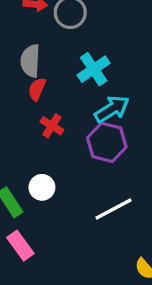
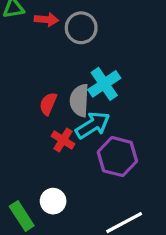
gray semicircle: (30, 61) -> (79, 100), moved
cyan arrow: (112, 109) -> (93, 125), moved

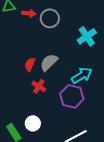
cyan cross: (104, 84) -> (87, 36), moved
gray semicircle: (79, 100) -> (49, 62), turned 42
cyan arrow: (93, 125) -> (82, 75), moved

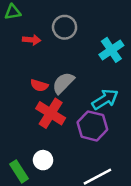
red arrow: (29, 13) -> (32, 40), moved
red semicircle: (30, 64) -> (39, 85), turned -96
red cross: (39, 86) -> (51, 113), size x1.6

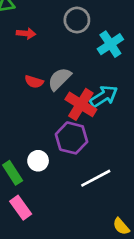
gray circle: (65, 27) -> (77, 20), moved
red cross: (51, 113) -> (81, 104), moved
purple hexagon: (92, 126) -> (72, 138), moved

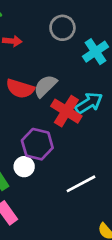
red semicircle: (34, 82) -> (20, 89), size x1.5
purple hexagon: (72, 138) -> (37, 144), moved

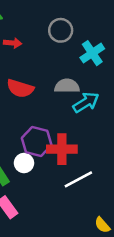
gray semicircle: (45, 86) -> (67, 86), moved, turned 45
red cross: (66, 111) -> (62, 149), moved, turned -32

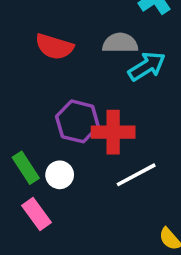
white circle: (24, 163) -> (60, 175), moved

